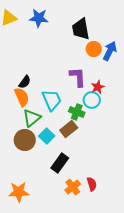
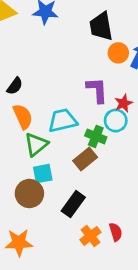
black semicircle: (25, 82) -> (15, 86), moved
cyan trapezoid: (52, 100) -> (63, 121), turned -80
cyan square: (47, 136) -> (43, 174), moved, turned 35
brown circle: (25, 140) -> (29, 193), moved

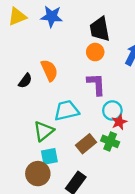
orange circle: (118, 53) -> (95, 52), moved
red star: (124, 103) -> (119, 122), moved
orange semicircle: (23, 117) -> (49, 70), moved
green cross: (96, 136) -> (110, 141), moved

